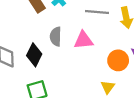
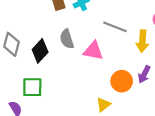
gray semicircle: (56, 36) -> (67, 39), turned -36

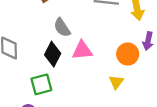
black diamond: (40, 51) -> (53, 54), moved
pink triangle: (93, 51) -> (82, 50), moved

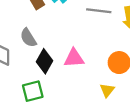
gray semicircle: (62, 28) -> (28, 38), moved

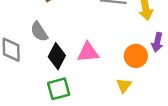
green square: (33, 91) -> (59, 89), moved

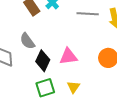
yellow triangle: (124, 85) -> (74, 87), moved

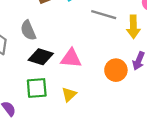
black diamond: (43, 61) -> (41, 57), turned 70

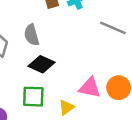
pink triangle: (71, 58) -> (90, 88), moved

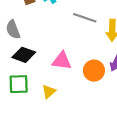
pink triangle: (90, 88) -> (62, 61), moved

